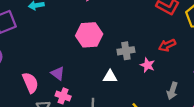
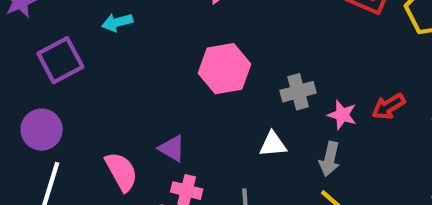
red arrow: (167, 45) -> (388, 106), moved
gray arrow: (172, 91) -> (330, 159), moved

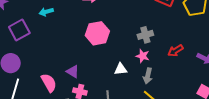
gray cross: (298, 92) -> (145, 35), moved
pink star: (342, 115) -> (143, 56), moved

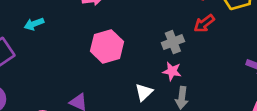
red arrow: (176, 51) -> (204, 23), moved
white triangle: (121, 69) -> (144, 92), turned -32

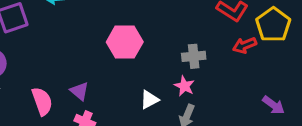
red arrow: (204, 23) -> (245, 45), moved

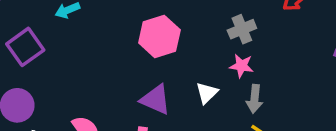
purple triangle: (79, 91) -> (156, 100), moved, size x1.4

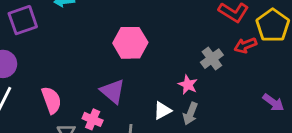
gray cross: (242, 29) -> (212, 59), moved, turned -30
white triangle: (207, 93) -> (162, 111), moved

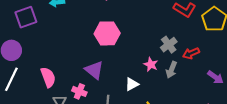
red arrow: (245, 45) -> (191, 53), moved
gray arrow: (190, 114) -> (171, 70), moved

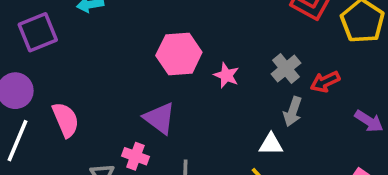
pink star: (151, 64) -> (226, 75), moved
pink semicircle: (48, 77) -> (66, 120), moved
white triangle: (132, 84) -> (271, 144), moved, turned 32

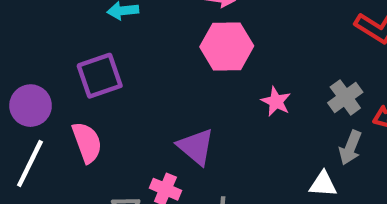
purple square: (38, 32) -> (100, 76), moved
pink hexagon: (179, 54) -> (227, 46), moved

